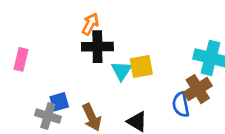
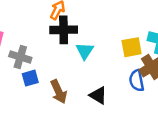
yellow square: (141, 66) -> (132, 47), moved
gray cross: (48, 116) -> (20, 57), moved

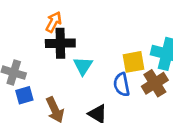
blue semicircle: (137, 81) -> (122, 85), moved

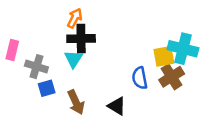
yellow square: (134, 62) -> (164, 56), moved
cyan triangle: (83, 66) -> (73, 59), moved

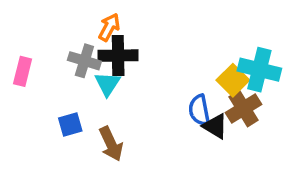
yellow square: (164, 56) -> (233, 80), turned -35
gray cross: (36, 67) -> (84, 61), moved
black triangle: (117, 106) -> (215, 126), moved

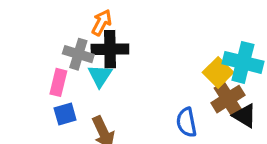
pink rectangle: (23, 71) -> (58, 82), moved
blue semicircle: (199, 110) -> (186, 122), moved
black triangle: (215, 126) -> (245, 116), moved

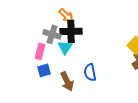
orange arrow: (102, 23) -> (66, 15), turned 105
blue semicircle: (186, 122) -> (90, 72), moved

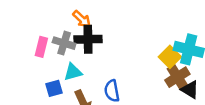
cyan triangle: (65, 47) -> (73, 72), moved, turned 42
pink rectangle: (40, 51) -> (41, 47), moved

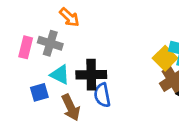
black cross: (88, 39) -> (91, 75), moved
cyan triangle: (73, 72) -> (60, 75), turned 42

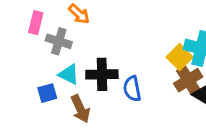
pink rectangle: (26, 47) -> (36, 23), moved
blue semicircle: (102, 95) -> (132, 89), moved

